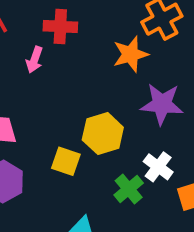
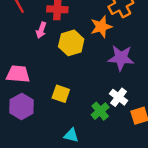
yellow hexagon: (103, 134) -> (71, 43), moved

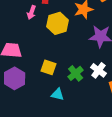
green cross: (100, 111) -> (76, 73), moved
cyan triangle: (71, 135) -> (58, 94), moved

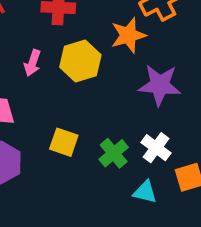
pink arrow: (32, 12) -> (32, 63), moved
cyan triangle: (58, 94) -> (145, 192), moved

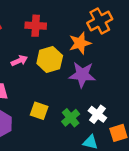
pink arrow: (32, 63) -> (19, 61), turned -133
purple star: (160, 85) -> (82, 75), moved

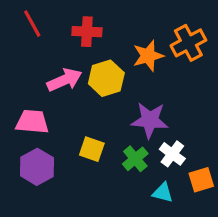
orange cross: (100, 21) -> (188, 43), moved
pink arrow: (19, 61) -> (64, 80), size x1.5
purple star: (82, 75) -> (150, 120), moved

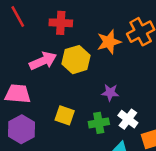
purple star: (150, 120) -> (110, 93), size x0.6
green cross: (135, 159) -> (99, 123), turned 30

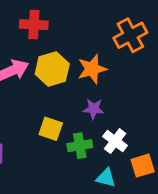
orange star: (109, 42) -> (92, 69), moved
yellow square: (65, 115) -> (51, 129), moved

